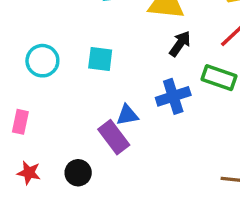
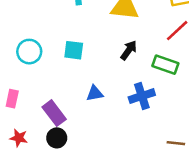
black arrow: (180, 44) -> (129, 50), moved
blue cross: (173, 96) -> (142, 96), moved
purple rectangle: (114, 137) -> (54, 113), moved

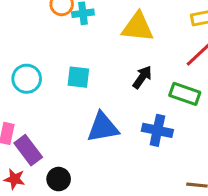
blue triangle: (95, 93) -> (103, 127), size x1.6
blue cross: (142, 96) -> (157, 130), turned 30
purple rectangle: (54, 113) -> (28, 150), moved

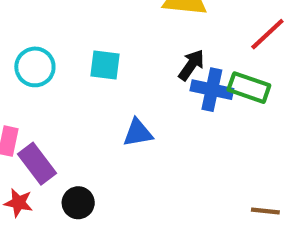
blue triangle: (103, 127) -> (138, 133), size x0.7
blue cross: (157, 130) -> (212, 90), moved

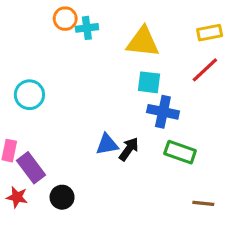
cyan square: (105, 65) -> (149, 82), moved
black arrow: (191, 65) -> (129, 149), moved
green rectangle: (249, 88) -> (180, 152), moved

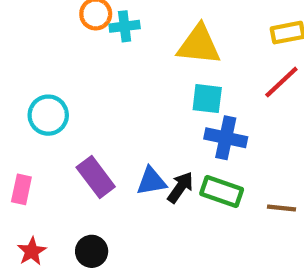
green rectangle: (180, 152) -> (222, 191), moved
purple rectangle: (31, 168) -> (96, 177), moved
red star: (17, 197) -> (32, 251), turned 30
brown line: (203, 203) -> (281, 208), moved

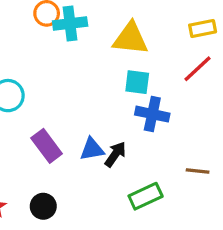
cyan cross: (125, 26) -> (70, 23), size x1.4
green rectangle: (222, 191) -> (146, 196), moved, turned -44

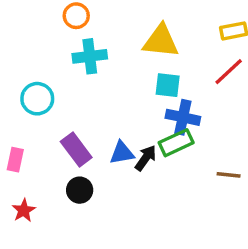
cyan cross: (70, 23) -> (90, 56), moved
green rectangle: (146, 196) -> (176, 143), moved
black circle: (43, 206) -> (80, 190), moved

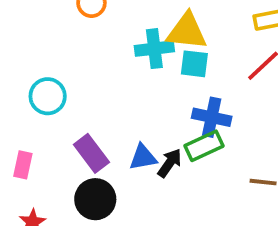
cyan cross: (90, 56) -> (154, 49), moved
cyan square: (168, 85) -> (194, 64), moved
black circle: (80, 190) -> (95, 199), size x1.4

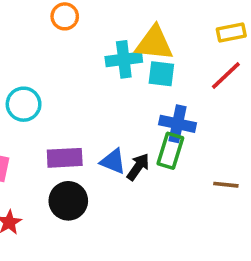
green rectangle: (204, 146) -> (170, 151), turned -48
purple rectangle: (91, 153) -> (65, 158), turned -56
blue triangle: (143, 157) -> (113, 161), turned 32

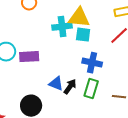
green rectangle: (170, 151) -> (91, 89), moved
purple rectangle: (65, 158) -> (29, 57), moved

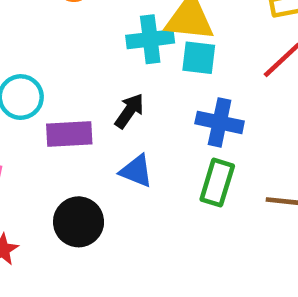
purple rectangle: (29, 57) -> (69, 134), moved
black arrow: (70, 87) -> (129, 111), moved

